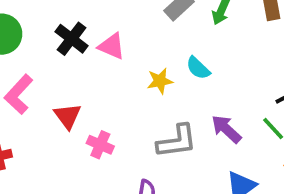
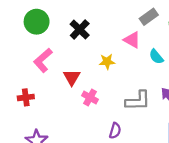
pink triangle: (112, 46) -> (132, 40), moved
yellow star: (160, 81) -> (107, 62), moved

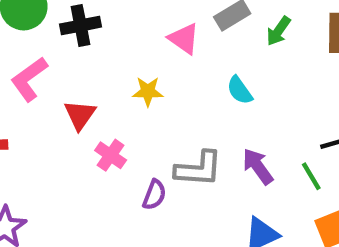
black cross: (80, 30) -> (81, 26), moved, turned 30
pink triangle: (132, 40) -> (184, 39), moved
purple semicircle: (115, 131) -> (154, 195), moved

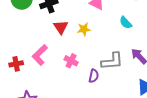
pink L-shape: (29, 79) -> (40, 55), moved
red triangle: (80, 115) -> (61, 27), moved

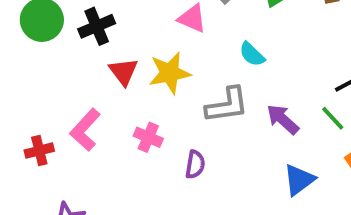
yellow star: (84, 29) -> (170, 73), size x1.5
gray L-shape: (112, 61) -> (227, 105), moved

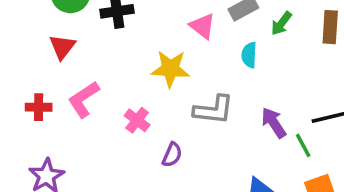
cyan semicircle: (252, 54) -> (249, 55), moved, turned 35
red triangle: (123, 72) -> (62, 47), moved
purple arrow: (283, 119) -> (274, 123), moved

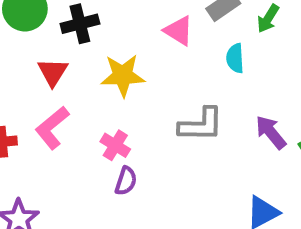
red triangle: (62, 47) -> (53, 72), moved
yellow star: (170, 69) -> (123, 75), moved
purple semicircle: (172, 155) -> (126, 181), moved

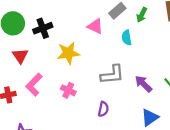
red triangle: (53, 72) -> (20, 56), moved
purple arrow: (271, 132) -> (143, 84), moved
purple semicircle: (126, 181) -> (103, 109), moved

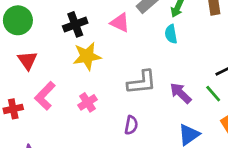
black cross: (43, 28) -> (75, 24), moved
cyan semicircle: (127, 38) -> (171, 34), moved
pink cross: (68, 90) -> (87, 102), turned 32

